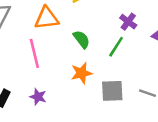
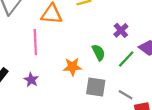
green semicircle: (81, 39) -> (98, 52), moved
green line: (116, 47) -> (126, 59), moved

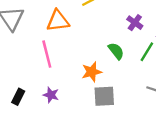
gray square: (96, 87) -> (104, 96), moved

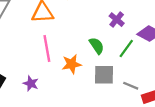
pink line: (47, 54) -> (47, 49), moved
gray square: (104, 96) -> (104, 75), moved

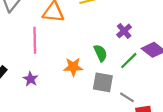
pink line: (47, 49) -> (35, 40), moved

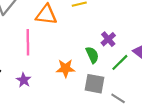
purple cross: (124, 31) -> (108, 39), moved

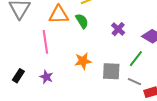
green semicircle: (92, 55) -> (82, 21), moved
green line: (120, 62) -> (136, 59), moved

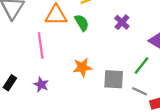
purple cross: (118, 29) -> (122, 22), moved

